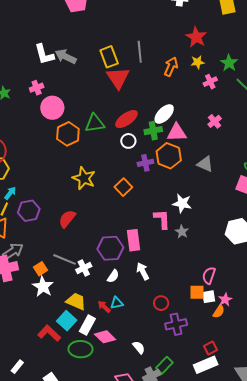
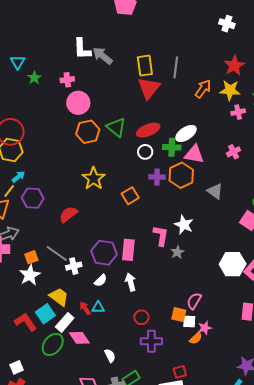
yellow star: (198, 62) -> (230, 90), size x1.5
green triangle: (95, 123) -> (116, 127), turned 35
green ellipse: (80, 349) -> (53, 344), turned -65

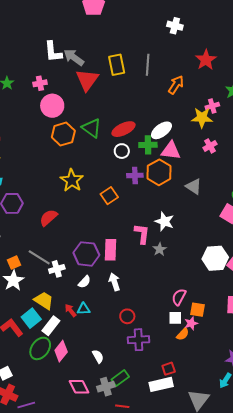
white cross: (227, 24) -> (175, 26), moved
red triangle: (149, 88) -> (87, 80), moved
yellow star: (230, 90) -> (202, 118), moved
orange square: (179, 315) -> (198, 310), moved
pink diamond: (79, 338) -> (61, 351), moved, turned 75

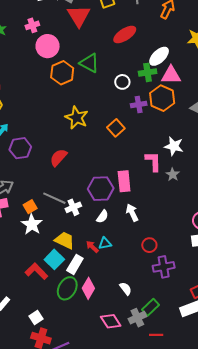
red ellipse: (123, 129) -> (125, 34), moved

